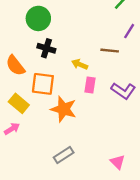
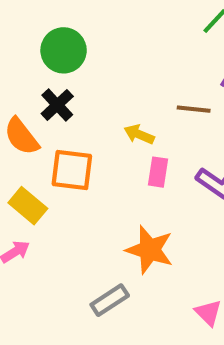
black cross: (46, 48) -> (57, 105), moved, turned 30
orange star: (64, 109) -> (150, 250), moved

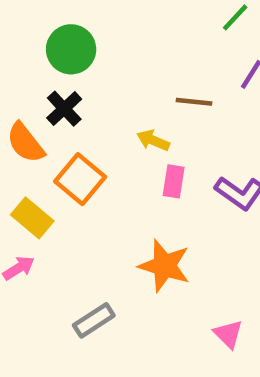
brown line: (194, 109) -> (194, 102), moved
orange square: (72, 170) -> (80, 179), turned 33
gray rectangle: (110, 300) -> (94, 320), moved

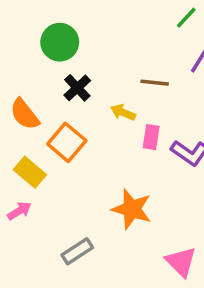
black cross: (64, 109) -> (77, 88), moved
pink rectangle: (174, 181) -> (151, 137), moved
pink triangle: (228, 334) -> (181, 262), size x1.4

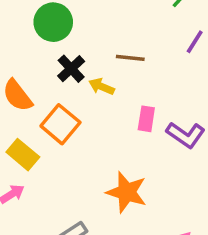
brown line: (155, 83) -> (130, 58), moved
yellow arrow: (123, 112) -> (102, 87), moved

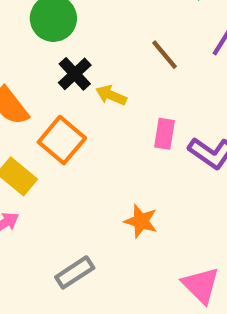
brown line: (130, 58) -> (164, 55), moved, turned 44
orange star: (127, 192) -> (141, 221), size x0.7

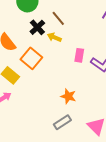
brown line: (164, 55) -> (58, 18), moved
gray rectangle: (75, 272) -> (62, 122), moved

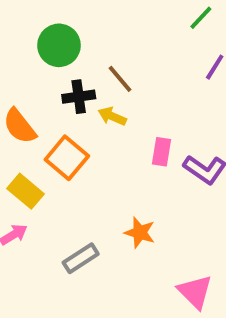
black cross: (37, 27) -> (79, 97), turned 35
gray rectangle: (62, 122) -> (81, 258), moved

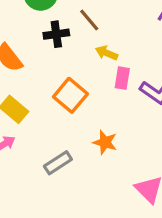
yellow arrow: (112, 116) -> (106, 53), moved
orange square: (67, 158) -> (70, 95), moved

